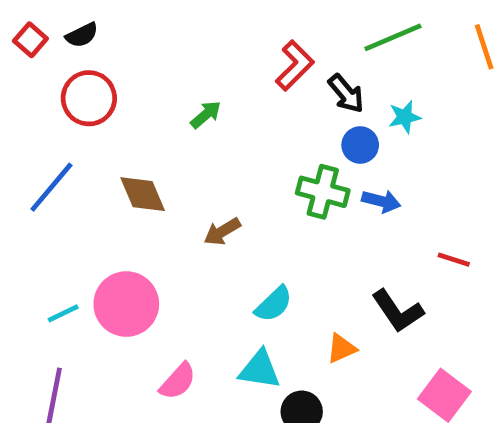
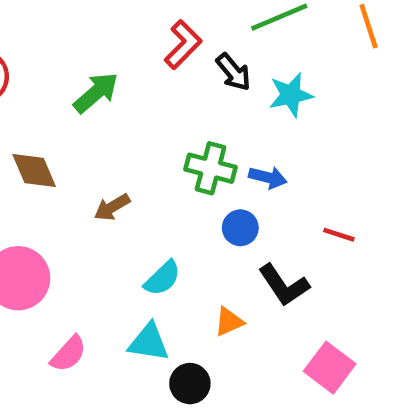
green arrow: (206, 115) -> (96, 93), size x1.5
cyan star: (405, 117) -> (291, 95), size x1.4
blue circle: (360, 145) -> (240, 228), moved

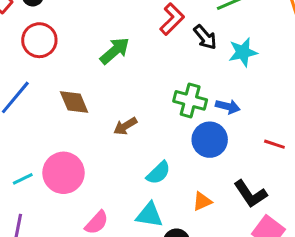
blue circle: (240, 228) -> (210, 140), size x1.5
black L-shape: (284, 285) -> (250, 194), moved

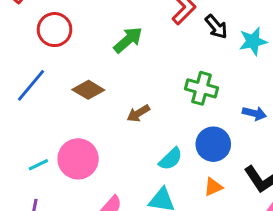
brown diamond: (74, 102) -> (88, 90), turned -36
blue arrow: (228, 107) -> (254, 113), moved
blue circle: (210, 140) -> (213, 144), moved

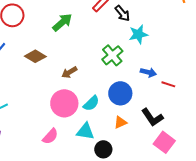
cyan star: (253, 41) -> (138, 34), moved
green cross: (202, 88) -> (112, 55), turned 35
pink circle: (78, 159) -> (64, 103), moved

